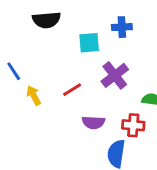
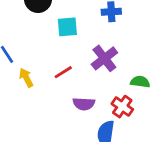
cyan square: (89, 43) -> (67, 27), moved
red cross: (133, 125) -> (122, 107), turned 30

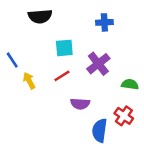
cyan square: (67, 27) -> (64, 48), moved
red cross: (122, 107) -> (124, 116), moved

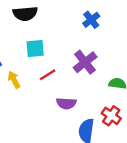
blue cross: (104, 22) -> (91, 20), turned -35
cyan square: (64, 48) -> (35, 49), moved

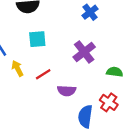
red line: (48, 75) -> (43, 74), moved

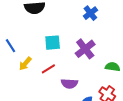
cyan square: (37, 39) -> (53, 43), moved
yellow arrow: (17, 68) -> (25, 64), turned -112

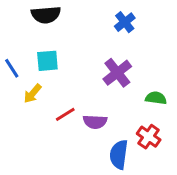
cyan square: (53, 43) -> (47, 61), moved
red line: (48, 69) -> (65, 114), moved

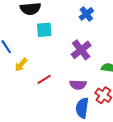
cyan square: (47, 61) -> (44, 30), moved
purple semicircle: (95, 122) -> (78, 85), moved

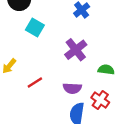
cyan square: (44, 30) -> (35, 28), turned 35

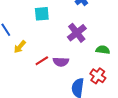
cyan square: (35, 28) -> (42, 14), turned -35
purple semicircle: (72, 88) -> (61, 62), moved

